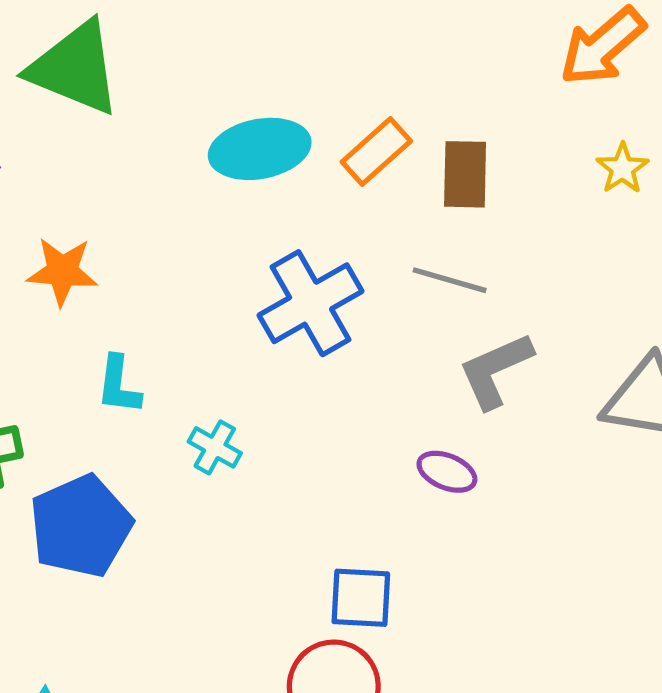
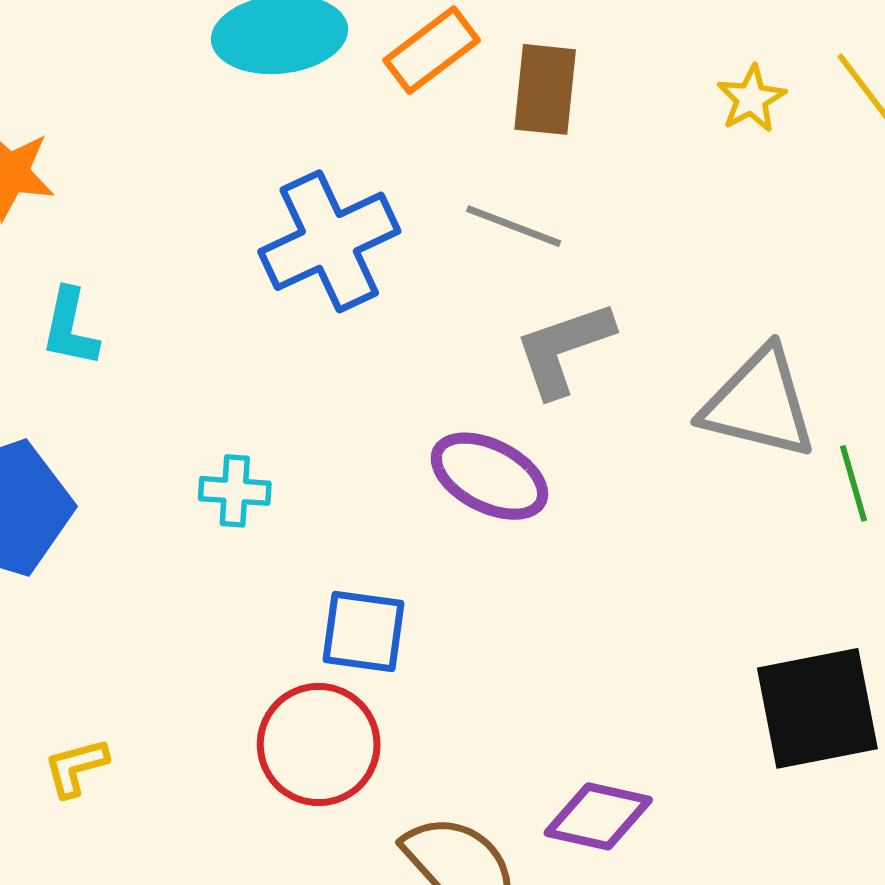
cyan cross: (215, 447) -> (235, 491), moved, turned -30
purple ellipse: (447, 472) -> (489, 476), size x1.5

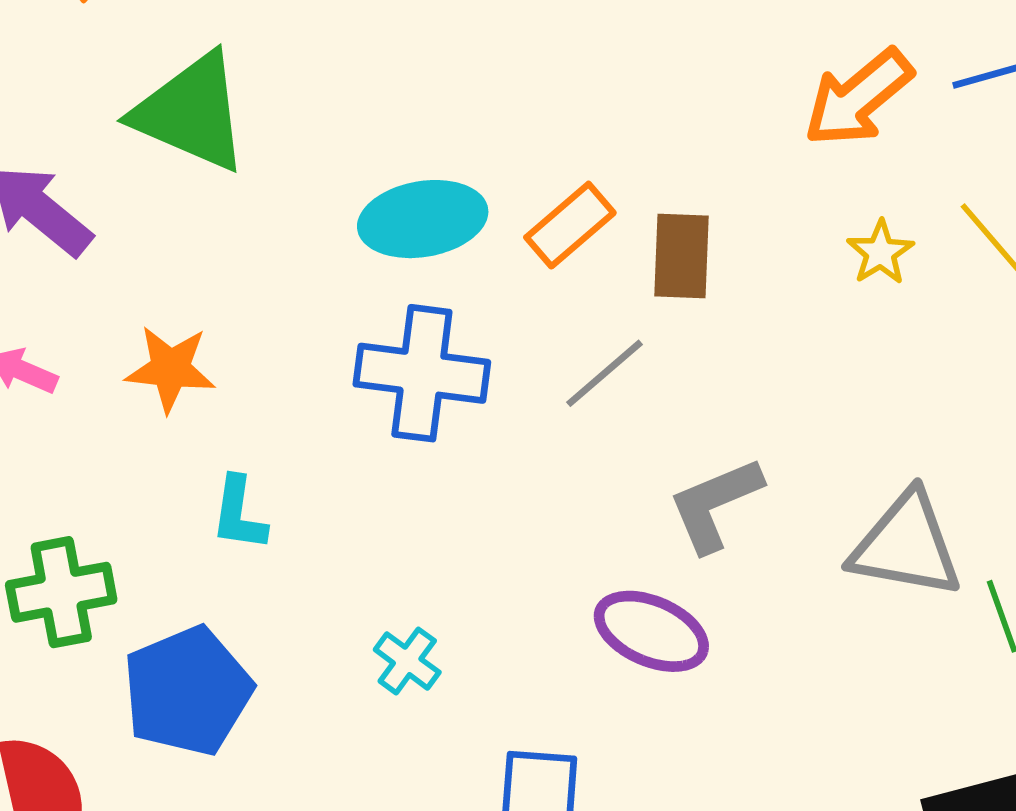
gray line: (514, 226) -> (604, 373), moved, turned -58
blue cross: (329, 241) -> (422, 373), moved, turned 36
cyan cross: (235, 491) -> (407, 661), turned 36

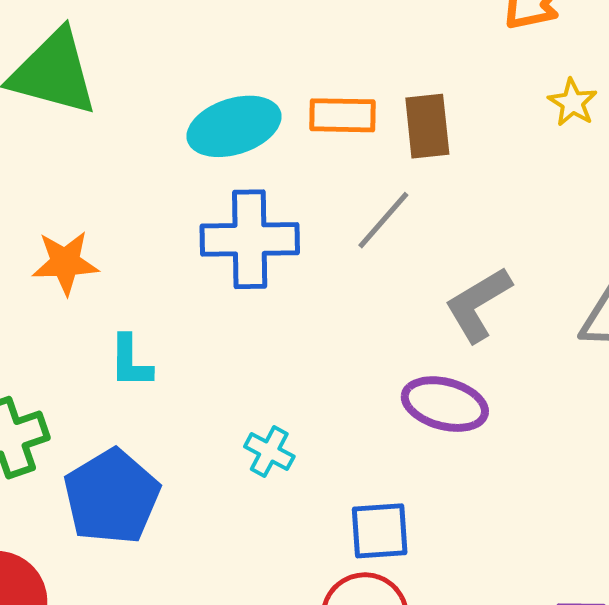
orange rectangle: (570, 225) -> (342, 115), turned 50

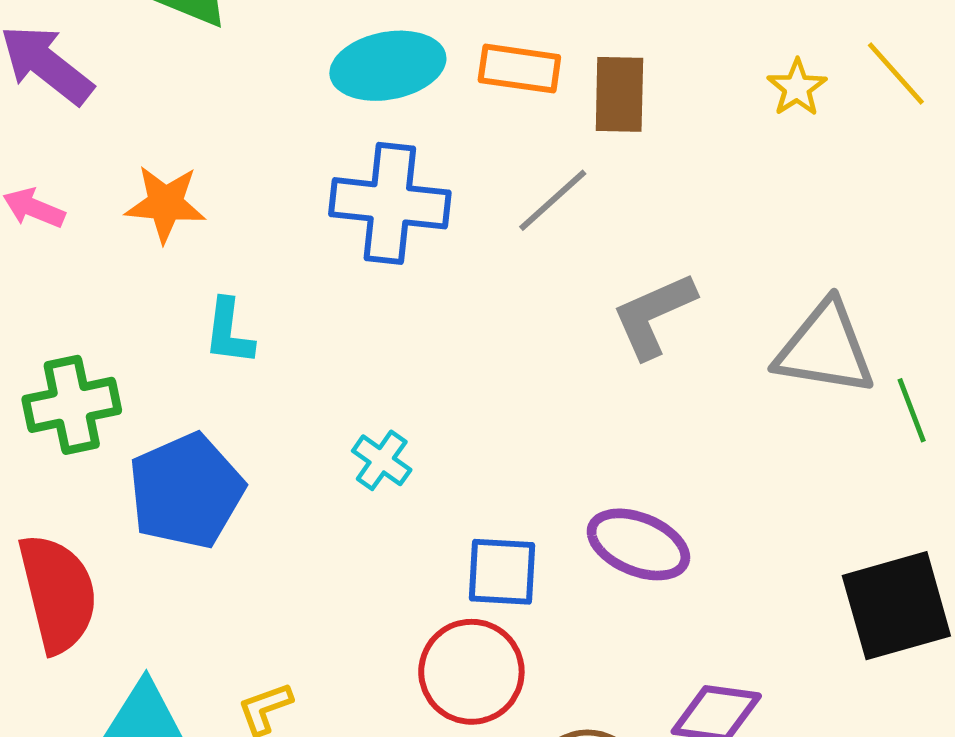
purple ellipse: (445, 404) -> (638, 544), moved

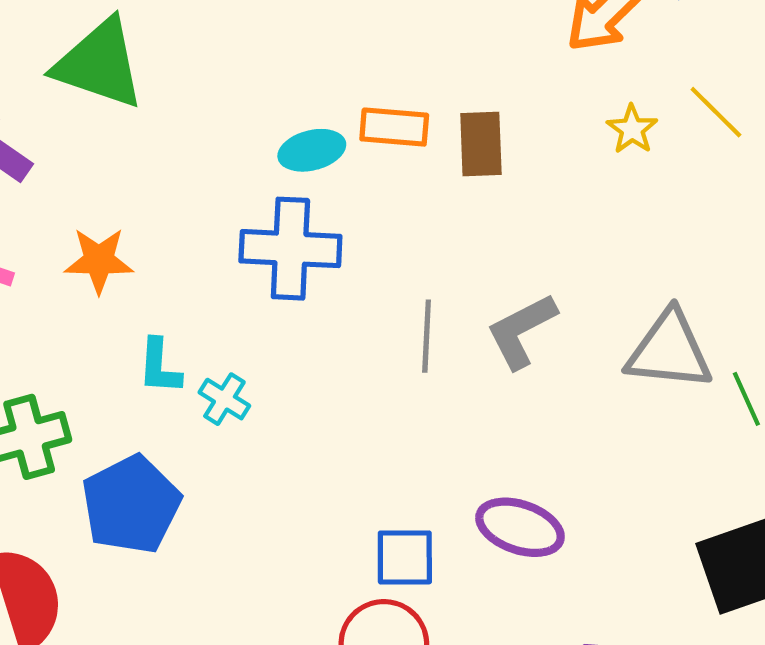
cyan ellipse: (388, 66) -> (312, 150), moved, size x0.7
gray line: (553, 200) -> (427, 336), moved, turned -42
cyan cross: (382, 460) -> (224, 399), moved

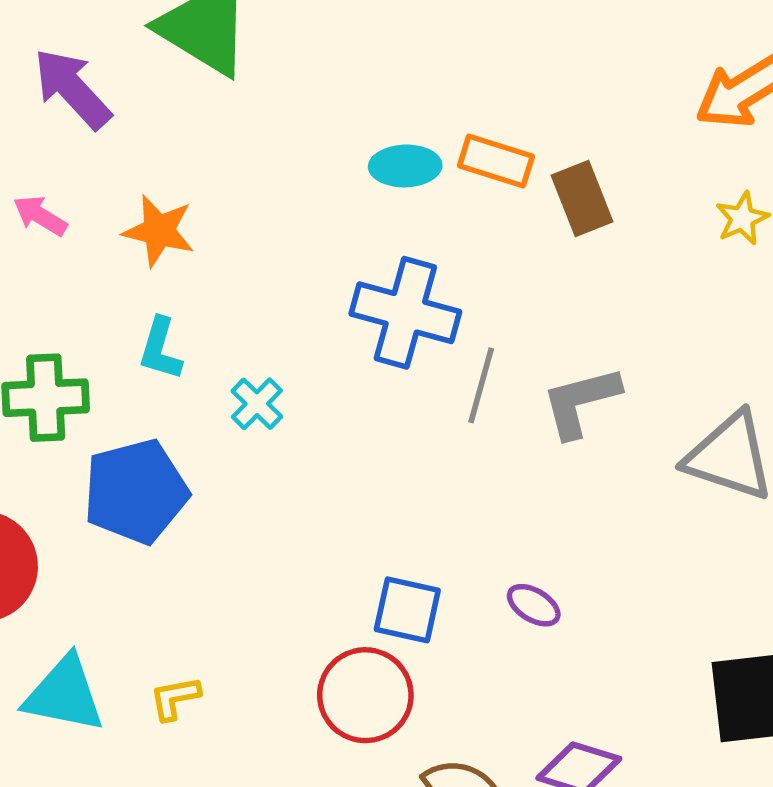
brown rectangle: (481, 144) -> (582, 199), turned -32
blue cross: (290, 249) -> (405, 313), moved
cyan L-shape: (160, 367) -> (160, 349), moved
purple ellipse: (520, 527) -> (534, 605), size x0.6

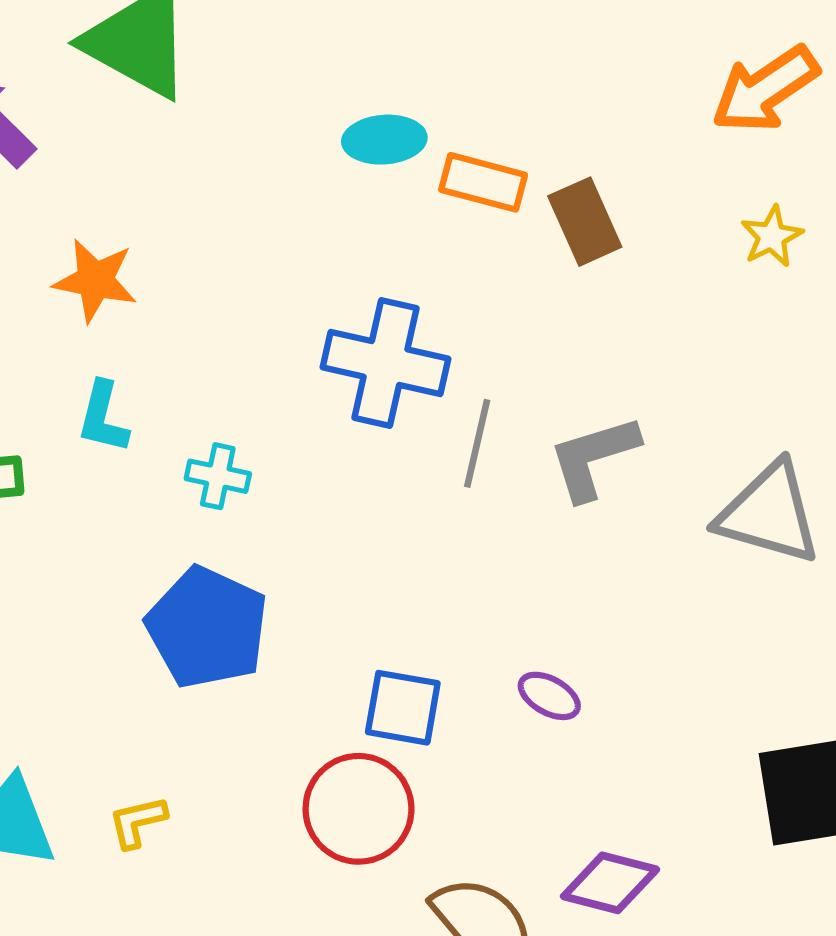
cyan ellipse: (405, 166) -> (384, 140), moved
cyan cross: (257, 404) -> (218, 476), turned -30
blue pentagon: (136, 492) -> (207, 628), moved, turned -30

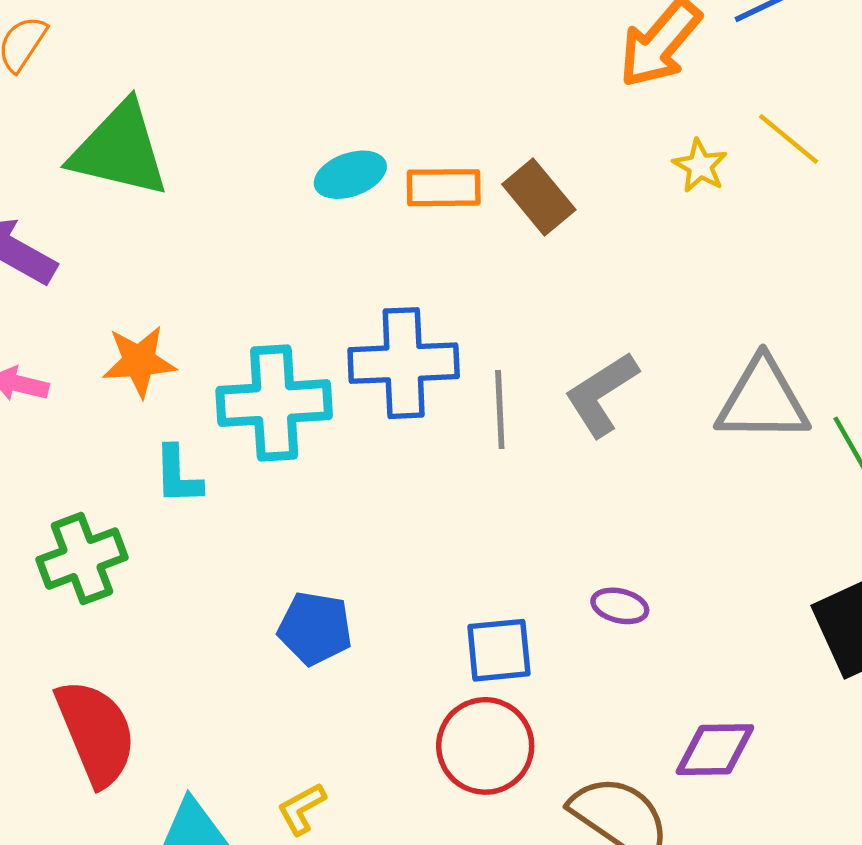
cyan cross: (218, 476) -> (274, 403), moved, size x2.0
blue pentagon: (207, 628) -> (315, 628), size x0.7

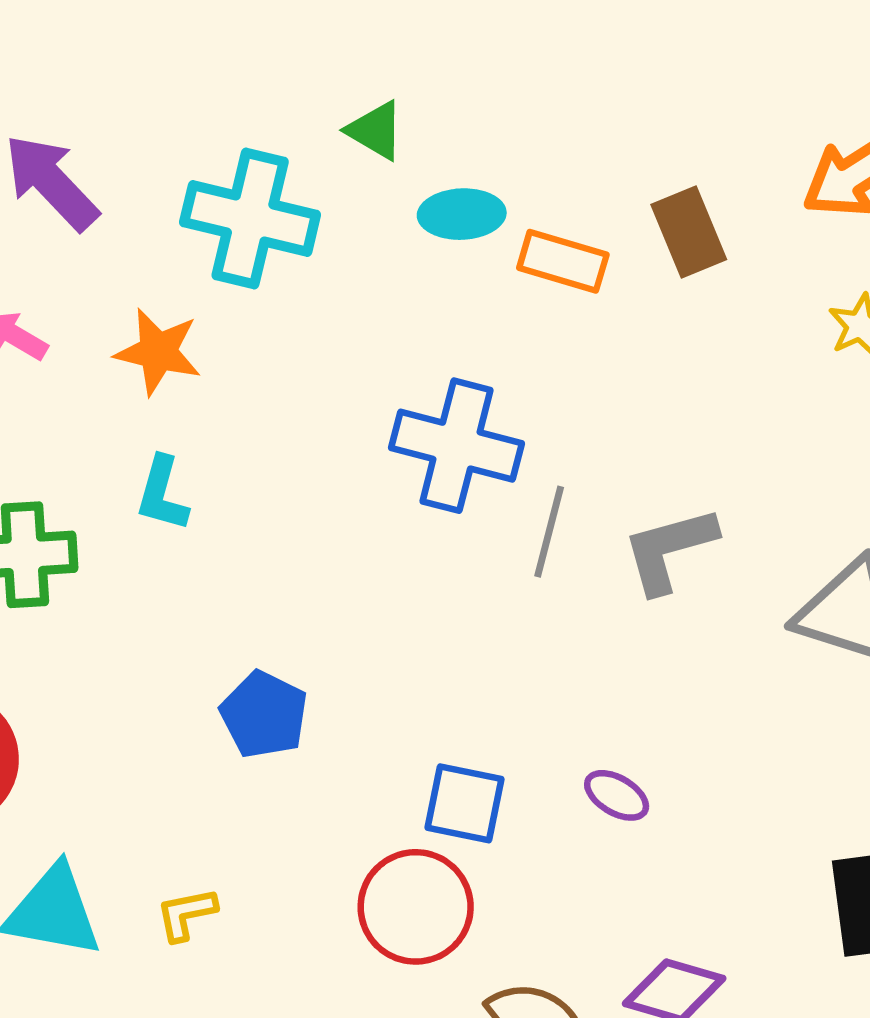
green triangle: (120, 150) -> (375, 130), moved, size x0.5
brown rectangle: (539, 197) -> (689, 232), moved
cyan cross: (274, 403) -> (250, 218), moved

